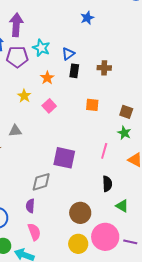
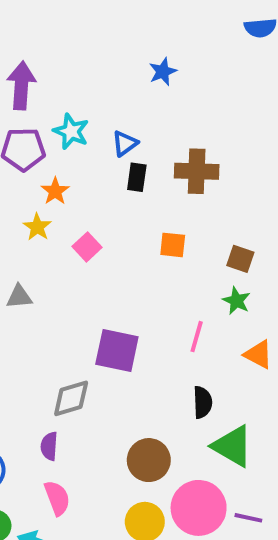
brown cross: (104, 68) -> (197, 171), size x1.5
orange star: (47, 78) -> (55, 191), moved
green triangle: (122, 206) -> (232, 446), size x1.6

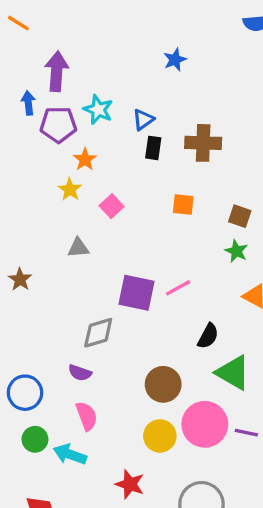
gray triangle: (19, 297) -> (78, 248), moved
pink line: (197, 337) -> (178, 288), moved, turned 45
black semicircle: (203, 402) -> (208, 336), turned 30
purple semicircle: (49, 446) -> (80, 373), turned -75

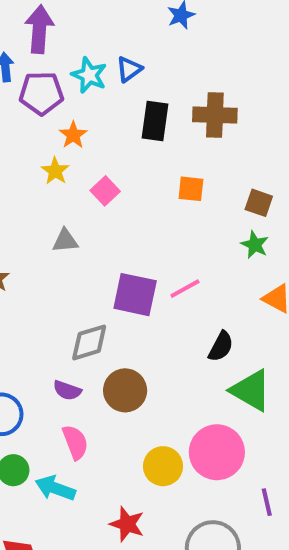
blue triangle: (143, 120) -> (129, 69), moved
black rectangle: (153, 148) -> (155, 121), size x1.4
brown circle: (163, 384) -> (125, 390), moved
purple line: (246, 433) -> (267, 502), moved, turned 65

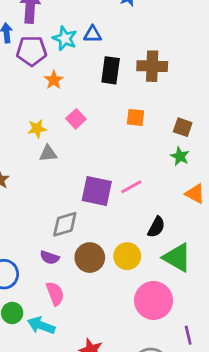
blue triangle: (129, 69) -> (93, 34), turned 36
yellow star: (55, 171) -> (37, 129), moved, turned 30
yellow circle: (163, 466) -> (127, 256), moved

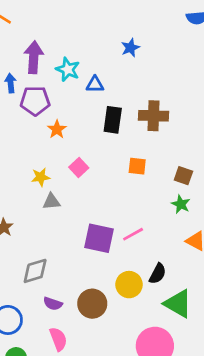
cyan star: (65, 38) -> (68, 69), moved
gray diamond: (65, 224) -> (35, 271), moved
yellow circle: (127, 256) -> (129, 285), moved

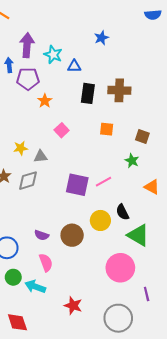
yellow star: (41, 177) -> (21, 148), moved
green star: (181, 204) -> (132, 161), moved
gray diamond: (35, 271) -> (28, 181), moved
black semicircle: (158, 274) -> (122, 212), turned 126

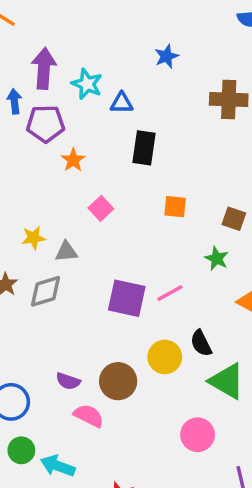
brown cross: (119, 90) -> (229, 100), moved
pink semicircle: (46, 262) -> (89, 416), moved, turned -42
pink circle: (120, 268) -> (198, 435), size x0.7

